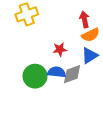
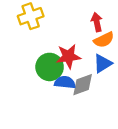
red star: (60, 49) -> (68, 56), size x1.5
green circle: (35, 76) -> (50, 67), moved

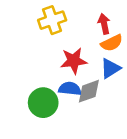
yellow cross: (31, 16) -> (52, 20), moved
green circle: (50, 67) -> (43, 103), moved

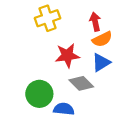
blue semicircle: (70, 89) -> (64, 109), moved
gray diamond: (89, 91) -> (81, 83), turned 65

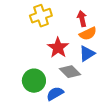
red star: (67, 55) -> (58, 48), turned -30
blue semicircle: (64, 109) -> (55, 94), turned -36

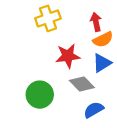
red star: (58, 48) -> (68, 56), turned 30
blue semicircle: (55, 94) -> (94, 110), moved

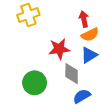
yellow cross: (48, 18) -> (28, 15), moved
gray diamond: (82, 84) -> (72, 74), turned 45

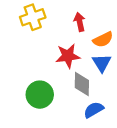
red arrow: (84, 19) -> (80, 22), moved
blue triangle: (89, 55) -> (102, 63), turned -30

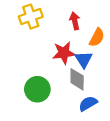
orange semicircle: (103, 39) -> (97, 37), turned -36
blue triangle: (102, 63) -> (84, 59), moved

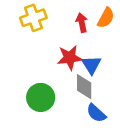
orange semicircle: (97, 37) -> (106, 18), moved
blue semicircle: (88, 104) -> (96, 113), turned -108

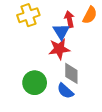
blue triangle: (91, 65) -> (61, 32), moved
blue semicircle: (96, 113) -> (65, 91), moved

